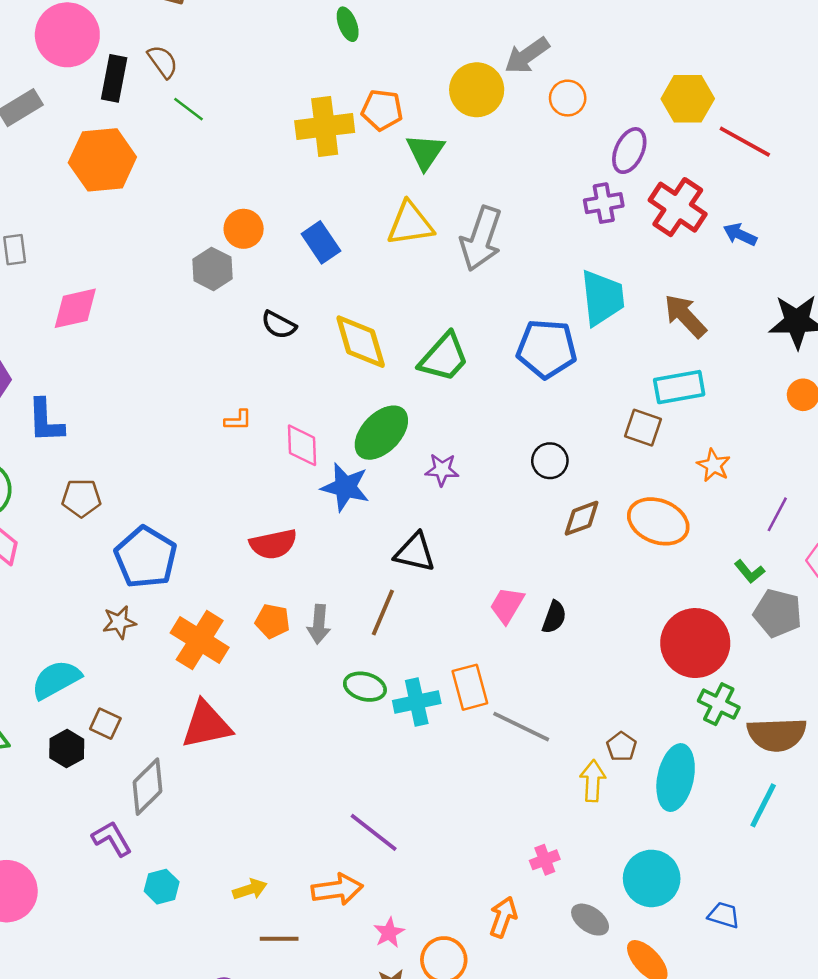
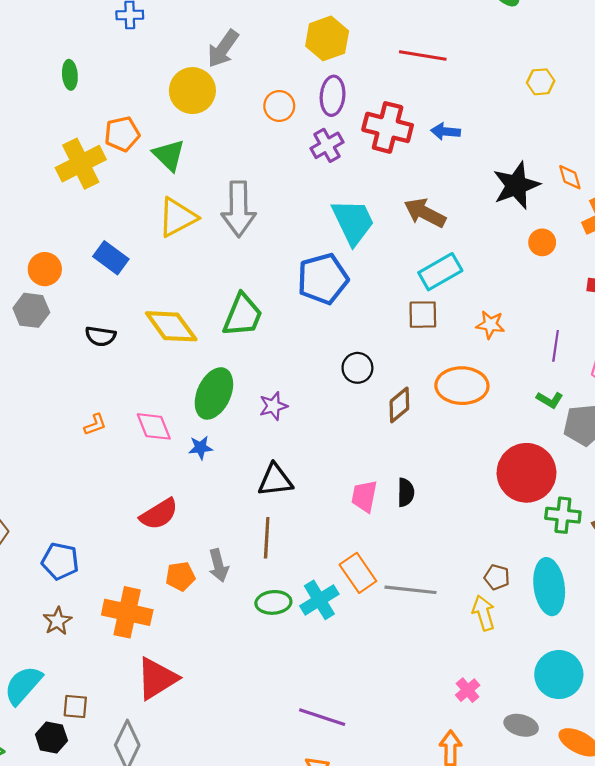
green ellipse: (348, 24) -> (70, 75), turned 36
orange circle: (568, 98) -> (279, 106), moved
yellow hexagon: (688, 99) -> (327, 38), moved
blue star: (345, 487) -> (201, 448), size x0.6
blue pentagon: (146, 557) -> (60, 561), size x0.7

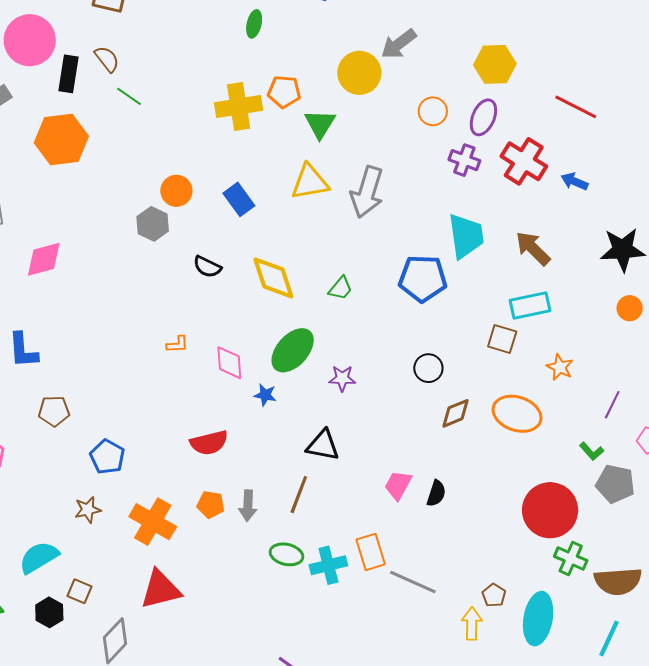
purple cross: (327, 145) -> (464, 160), turned 32
green trapezoid: (243, 315) -> (341, 288), size x0.6

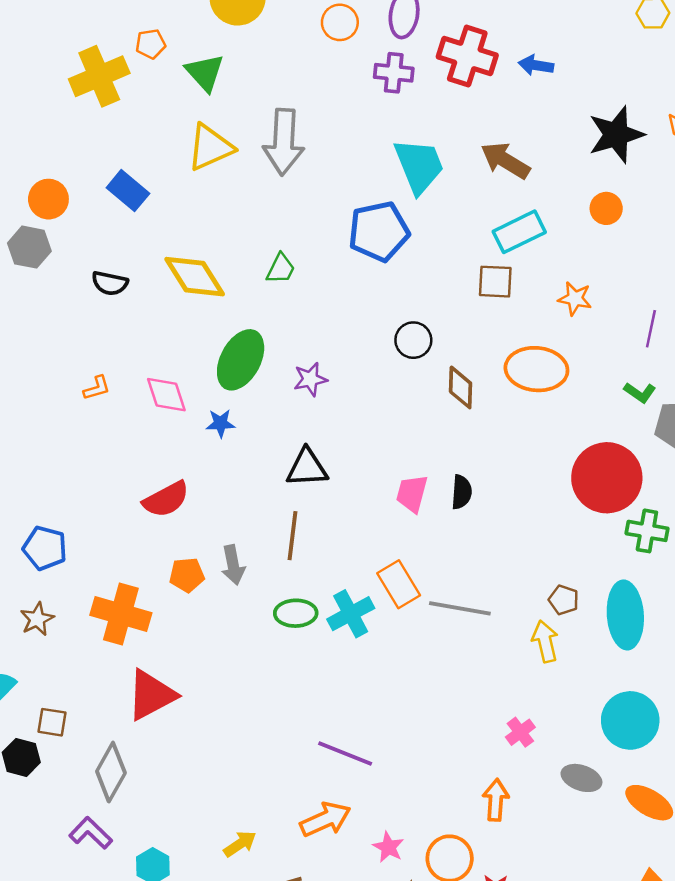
orange pentagon: (284, 92) -> (151, 44), size x0.7
orange circle: (630, 308) -> (606, 208), moved
brown diamond: (455, 413) -> (461, 387), turned -52

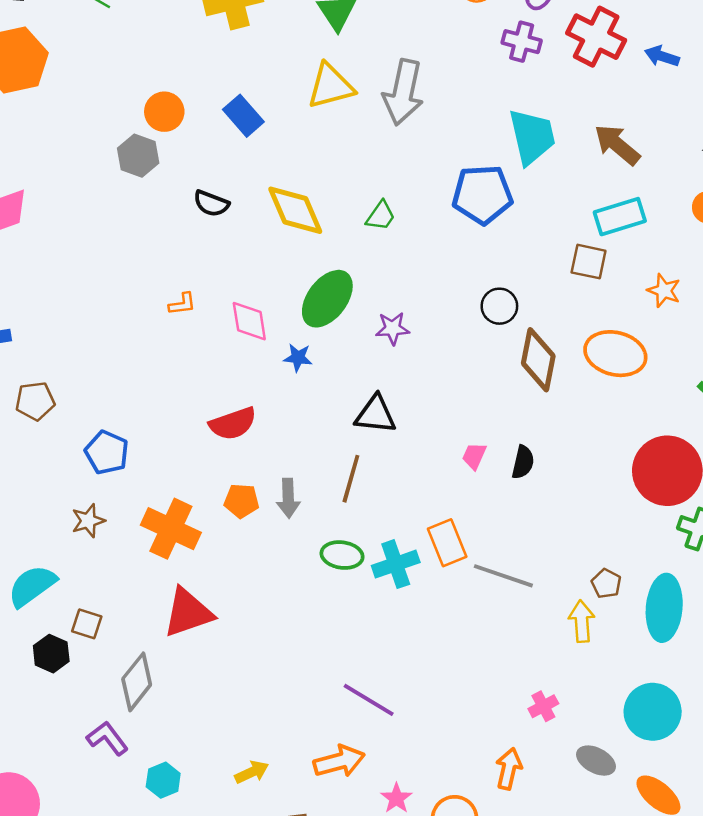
brown diamond: (461, 387) -> (538, 360), size x1.4
pink trapezoid: (412, 493) -> (474, 456), size x0.7

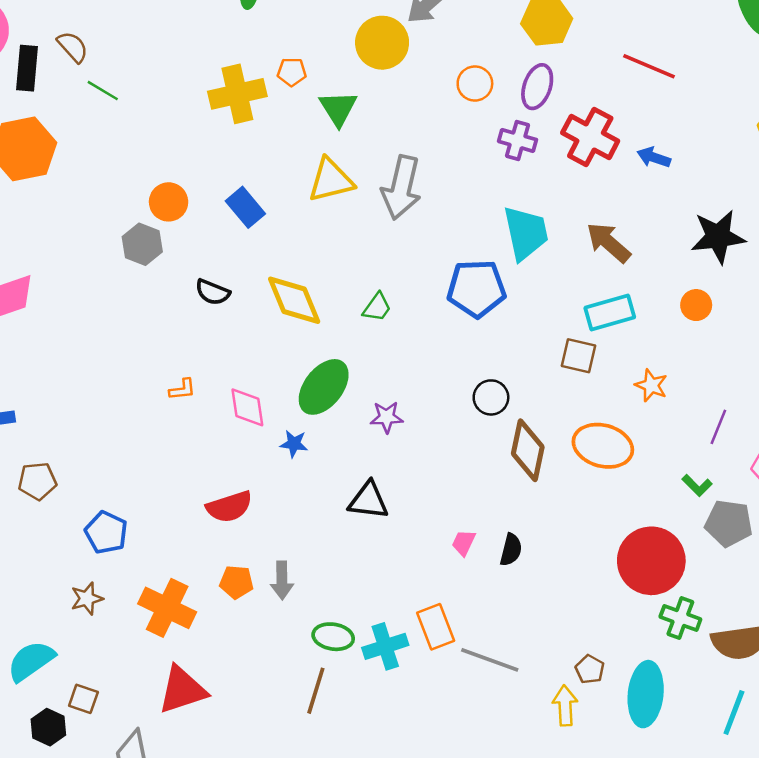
brown line: (351, 479) -> (316, 691), moved

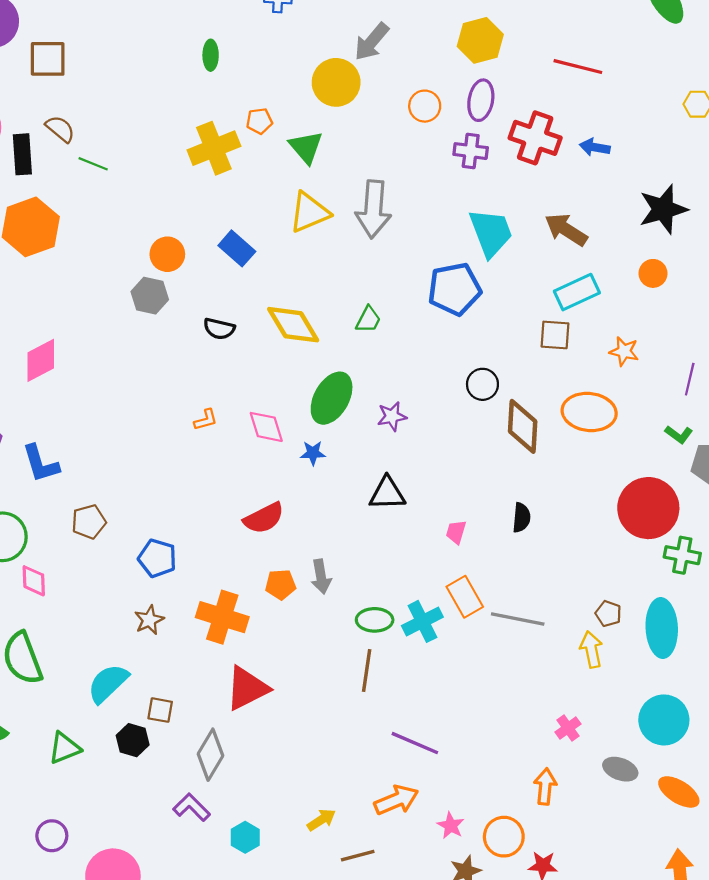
pink trapezoid: (464, 543) -> (456, 532), moved

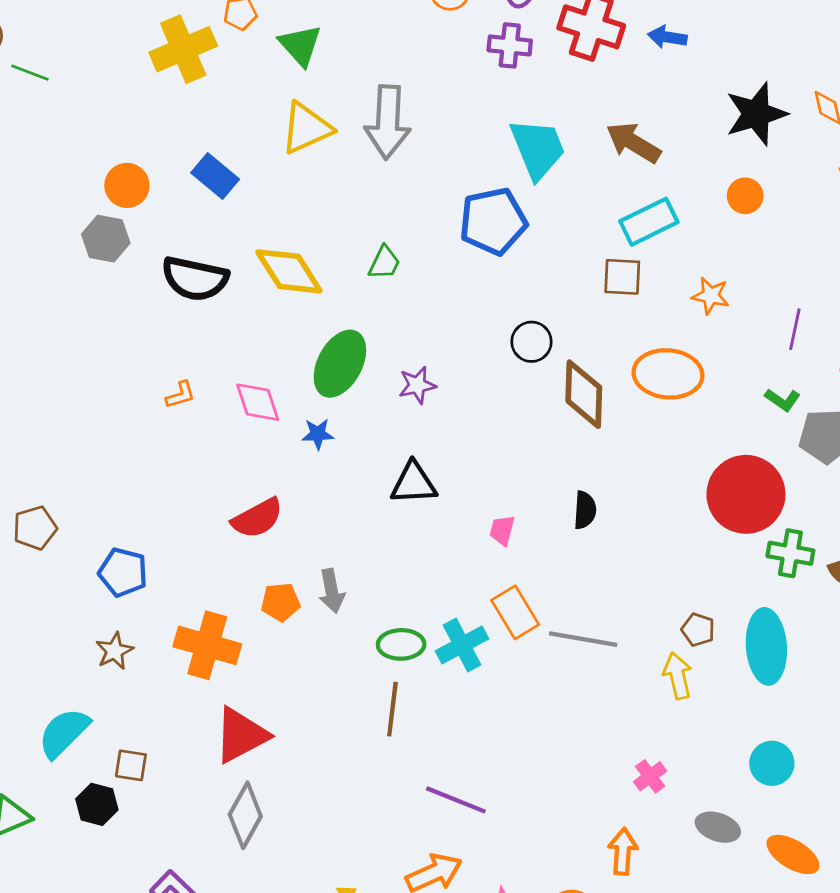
black semicircle: (219, 329) -> (195, 279), size x1.6
cyan circle: (664, 720) -> (772, 763), size x0.7
gray diamond: (210, 755) -> (245, 815), moved

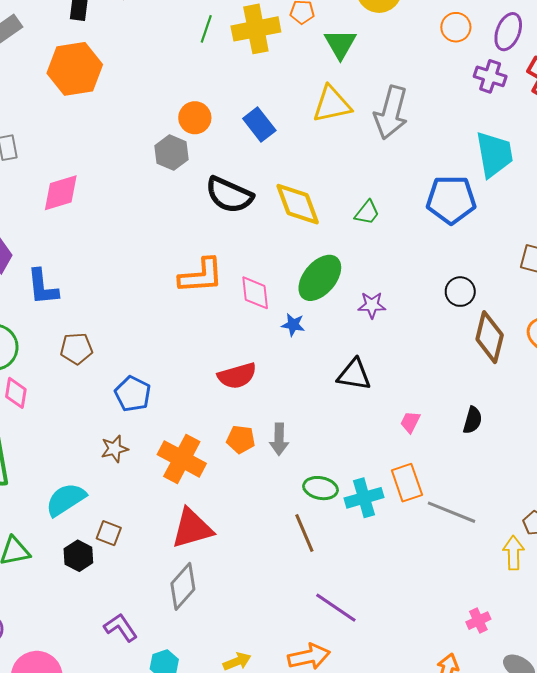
green line: (30, 73) -> (206, 29), moved, turned 76
orange L-shape: (180, 395) -> (201, 276), size x2.0
brown line: (392, 709) -> (304, 533), turned -42

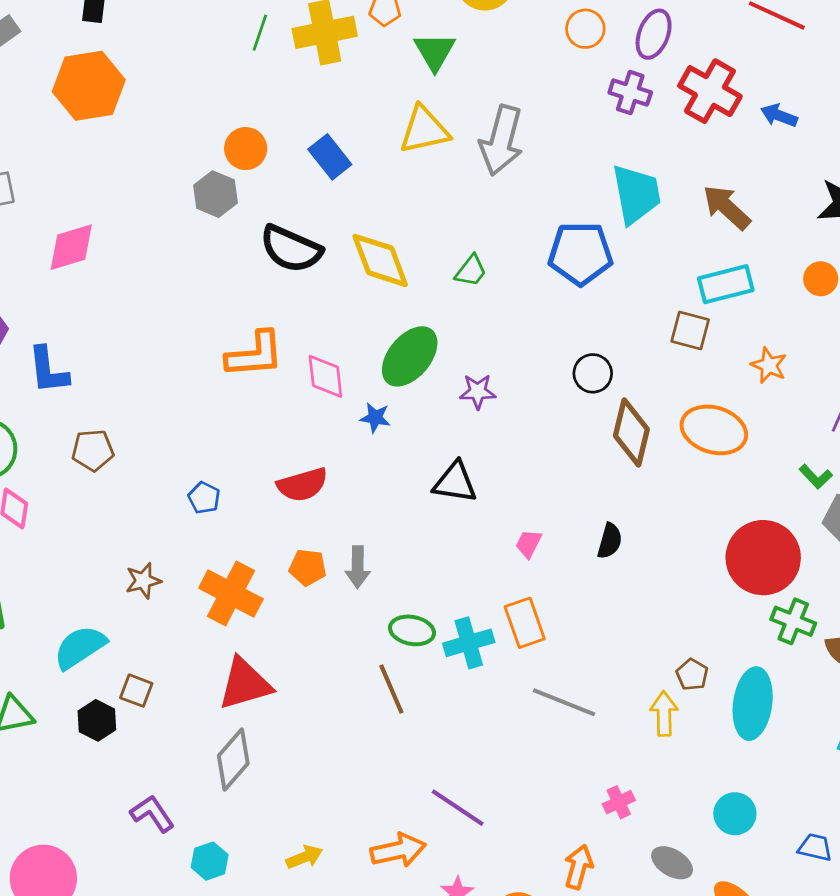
blue pentagon: (133, 394) -> (204, 498), moved, size x0.7
gray line: (451, 512) -> (564, 702), moved
purple line: (336, 608) -> (458, 808), moved

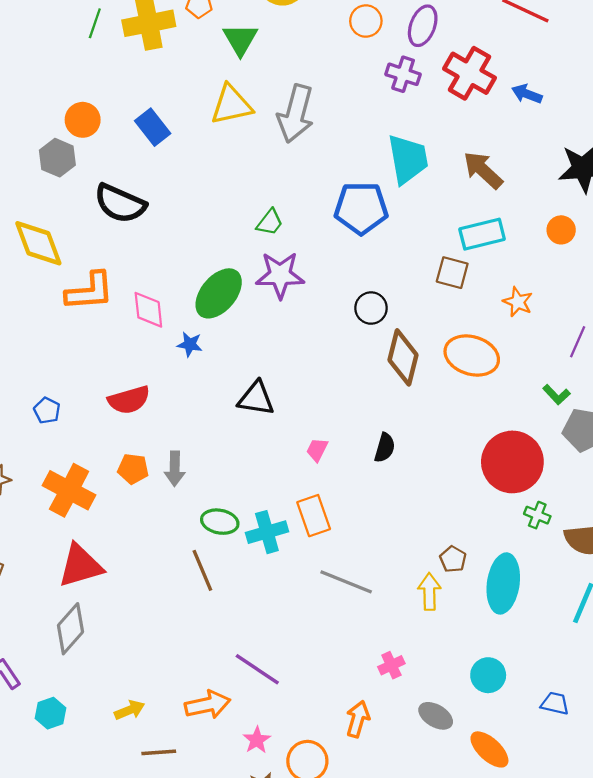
yellow diamond: (380, 260) -> (38, 243), moved
purple star: (478, 392) -> (280, 275), moved, size x1.6
green cross: (793, 621) -> (537, 515), size x0.7

